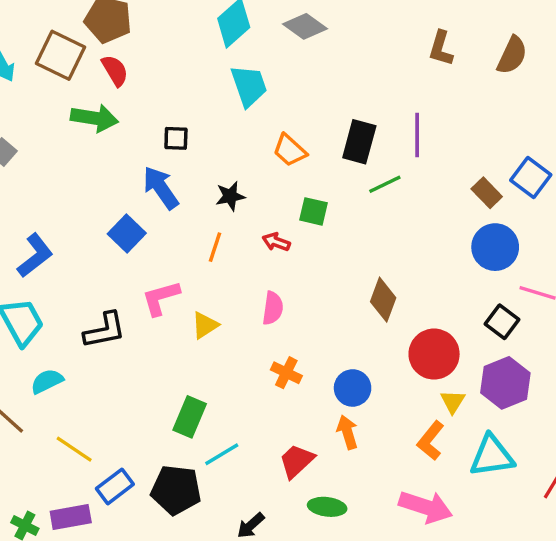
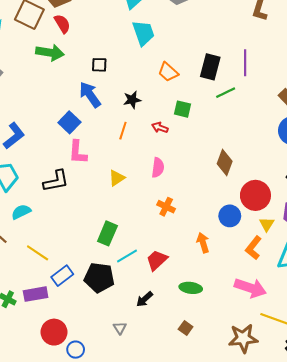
pink L-shape: (161, 298) -> (78, 152), moved, turned -70
blue circle: (353, 388) -> (230, 216), moved
red trapezoid: (297, 461) -> (157, 260), moved

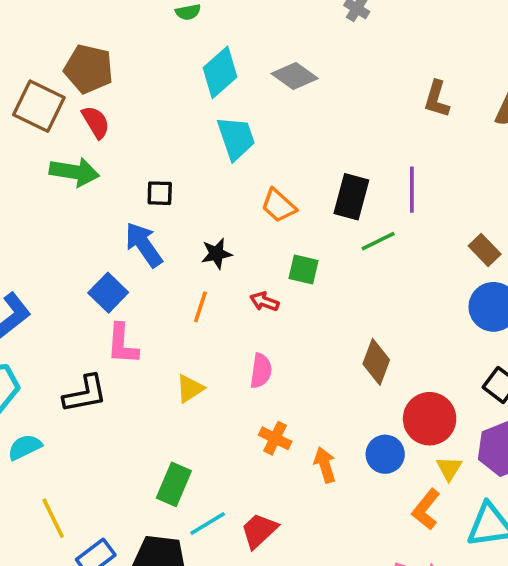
orange arrow: (203, 243) -> (325, 465), moved
yellow line: (38, 253) -> (53, 518), turned 30

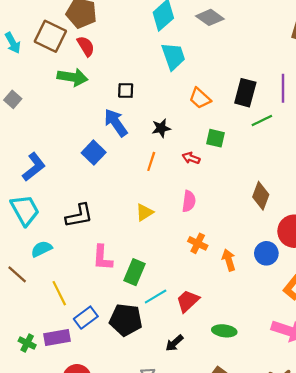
pink L-shape: (122, 344) -> (102, 258), moved

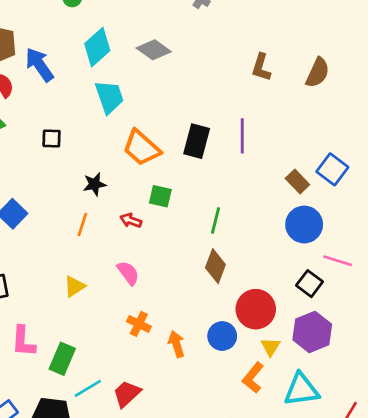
orange trapezoid: (200, 98) -> (142, 148), size x1.4
green line: (262, 120) -> (215, 220), moved, turned -50
blue arrow: (116, 123) -> (39, 65), moved
pink semicircle: (189, 201) -> (128, 273), turned -45

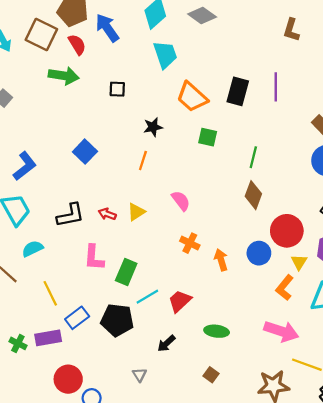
red arrow: (131, 220) -> (107, 214), moved

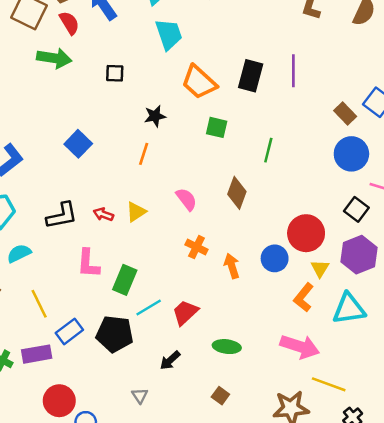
brown diamond: (253, 195) -> (237, 193), moved

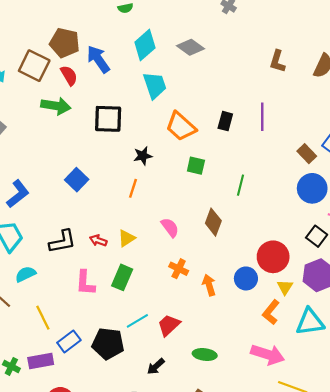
black square: (115, 73) -> (108, 119), size x1.8
black rectangle: (251, 76) -> (225, 121), size x0.7
green rectangle: (125, 280) -> (122, 277), moved

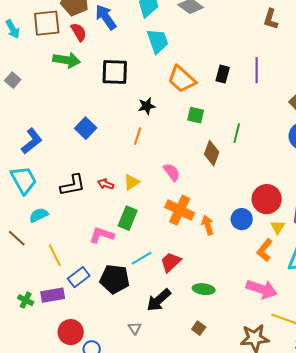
brown square: (34, 66) -> (47, 23), turned -32
brown diamond: (213, 222) -> (212, 153), moved
orange cross: (179, 269) -> (180, 210), size x1.6
pink L-shape: (85, 283) -> (102, 235), moved, turned 105
black arrow: (156, 366) -> (159, 300), size x1.5

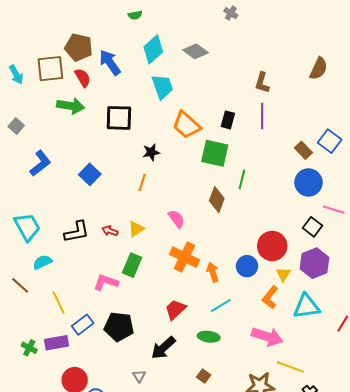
brown L-shape: (271, 19) -> (262, 83), moved
green square: (196, 115) -> (215, 153), moved, size x1.6
blue L-shape: (32, 141) -> (40, 163), moved
cyan line: (142, 258) -> (221, 305), moved

